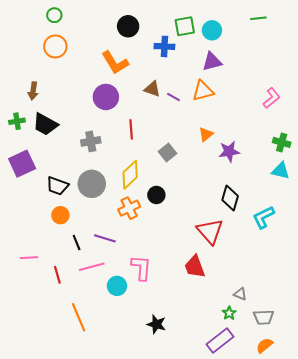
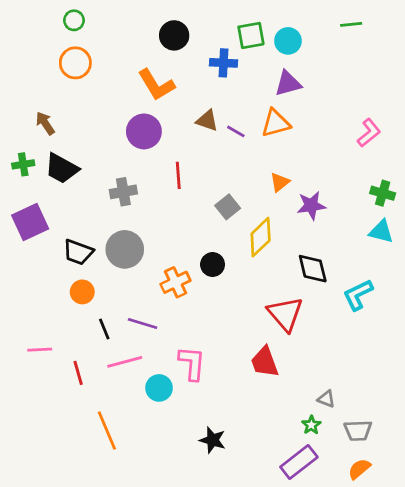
brown arrow: (33, 91) -> (45, 123), turned 138
yellow diamond: (130, 175) -> (261, 237), moved
black diamond: (230, 198) -> (313, 269), turned -30

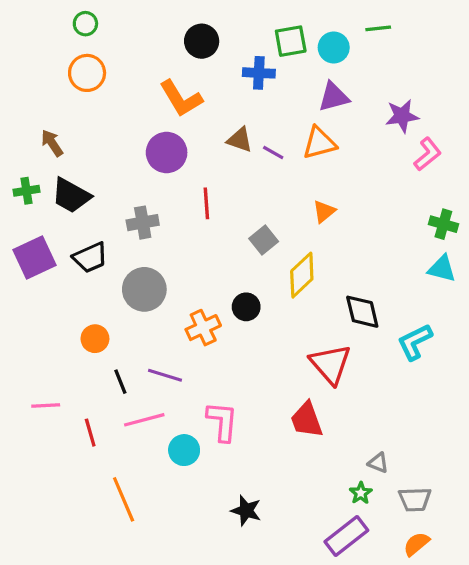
green line: (351, 24) -> (378, 28), moved
purple star: (311, 206) -> (402, 116), moved
black trapezoid: (78, 252) -> (90, 258), moved, turned -44

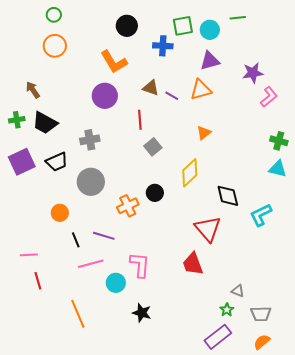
red line: (206, 203) -> (140, 120), moved
gray square: (264, 240) -> (153, 147), moved
red line: (90, 433) -> (38, 281), moved
black star: (246, 511) -> (142, 313), moved

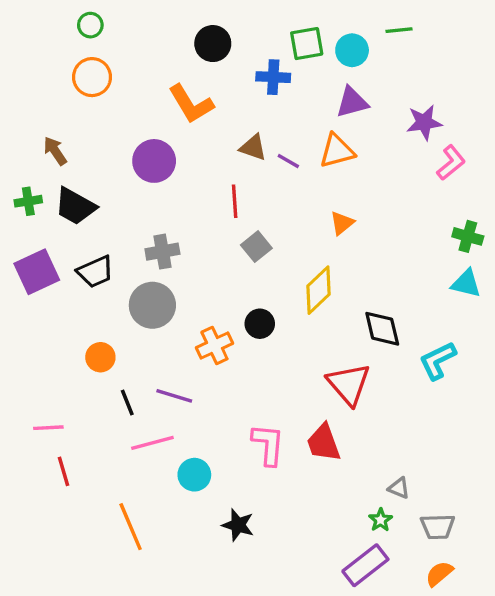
purple circle: (105, 96) -> (154, 161), moved
gray cross: (90, 140) -> (162, 252), moved
pink L-shape: (140, 265) -> (268, 444), moved

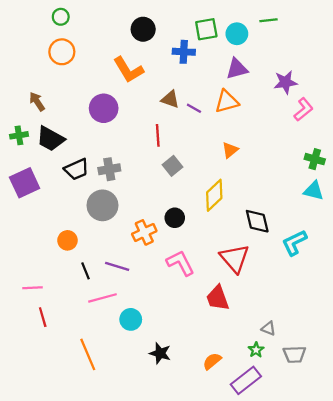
black trapezoid: (95, 272) -> (77, 169), moved
pink L-shape: (268, 444) -> (180, 263), moved, turned -32
orange semicircle: (439, 574) -> (212, 361), moved

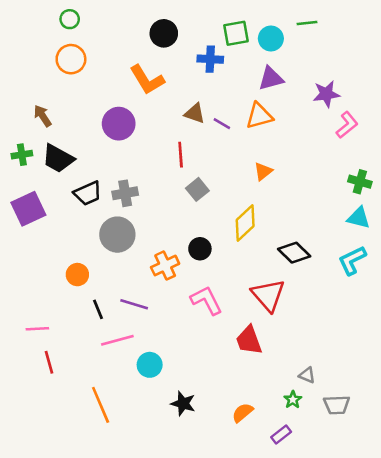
black diamond: (257, 221) -> (294, 253), turned -32
cyan L-shape: (294, 243) -> (352, 260), moved
purple rectangle: (246, 380) -> (281, 434), size x0.6

